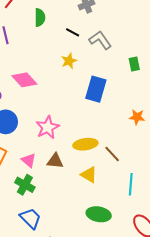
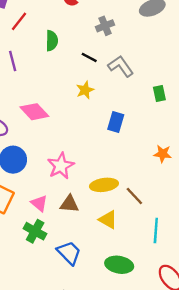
blue rectangle: (96, 89) -> (116, 122), size x0.7
blue trapezoid: (30, 218) -> (69, 253), moved

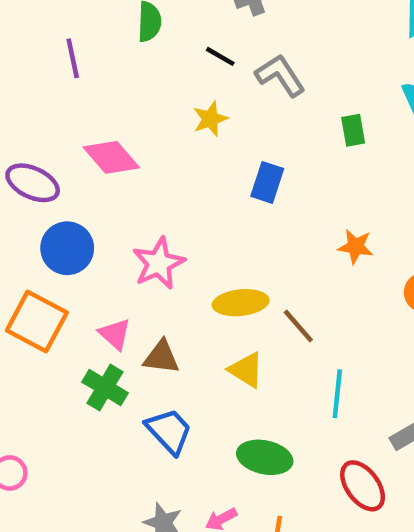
brown triangle: (69, 204) -> (161, 357), moved

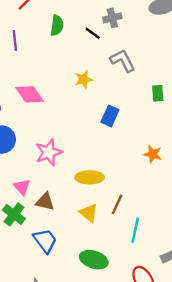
black line: (220, 56) -> (93, 33), moved
brown line: (298, 326) -> (117, 204), moved, turned 60

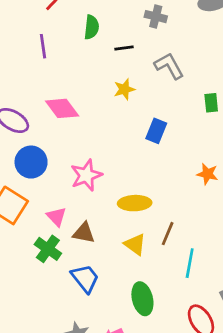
gray cross: (112, 18) -> (156, 17), turned 30
black line: (93, 33) -> (124, 48), moved, turned -42
green ellipse: (94, 260) -> (142, 299), turned 60

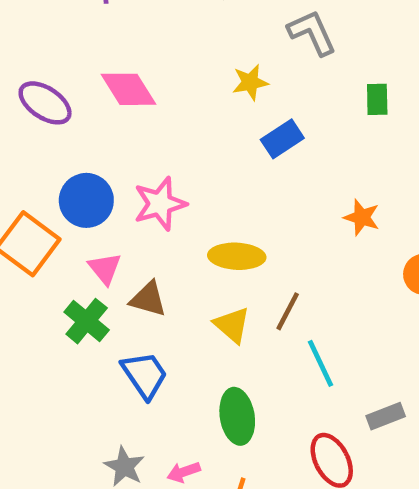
yellow star: (124, 89) -> (250, 82), moved
blue rectangle: (156, 131) -> (282, 139), turned 30
blue circle: (31, 162) -> (86, 200), moved
cyan line: (190, 263) -> (320, 363), turned -40

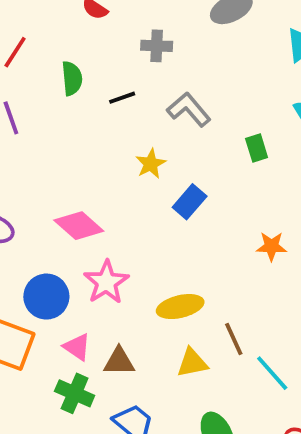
pink diamond: (128, 89) -> (79, 226), moved
brown line: (288, 311) -> (234, 339), turned -36
yellow triangle: (232, 325) -> (192, 363), turned -36

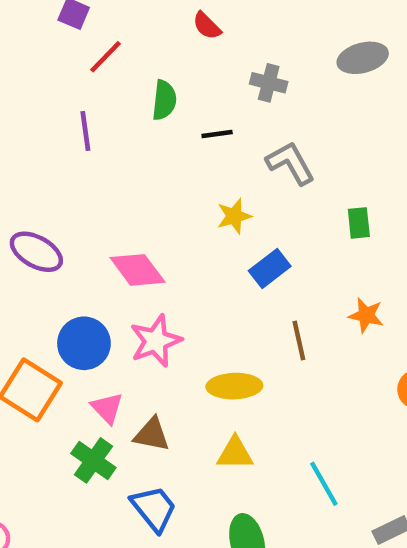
orange star: (271, 246) -> (366, 315), moved
brown line: (234, 339) -> (299, 341), moved

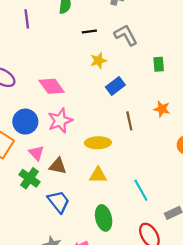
black line: (217, 134) -> (89, 32), moved

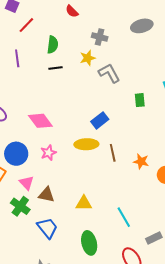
black line: (89, 32) -> (55, 68), moved
yellow star: (98, 61) -> (88, 58), moved
orange star: (162, 109) -> (141, 161), moved
pink star: (60, 121) -> (48, 153), size x0.7
yellow ellipse: (98, 143) -> (86, 144), moved

